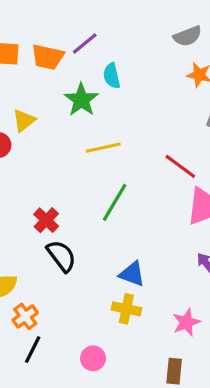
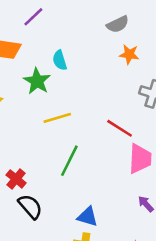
purple line: (85, 44) -> (33, 17), moved

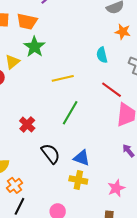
cyan semicircle: (60, 60) -> (102, 55), moved
green star: (37, 81) -> (34, 47), moved
black semicircle: (30, 206) -> (51, 154), moved

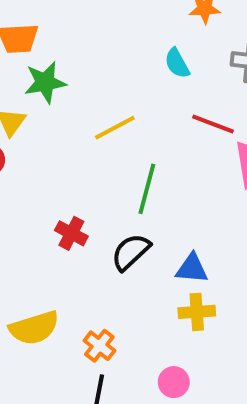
green star: (34, 47) -> (45, 82), turned -30
black semicircle: (51, 154) -> (131, 252), moved, turned -80
orange cross: (15, 185) -> (99, 346), moved

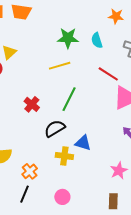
green star: (45, 82) -> (68, 38), moved
red cross: (71, 233) -> (32, 104), moved
yellow cross: (197, 312) -> (64, 156), moved

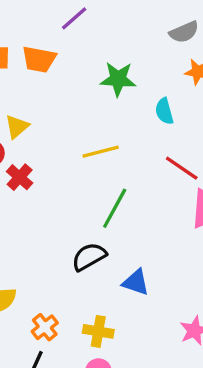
green star: (68, 38) -> (118, 79), moved
red cross: (32, 104) -> (20, 177), moved
yellow cross: (64, 156) -> (98, 331), moved

